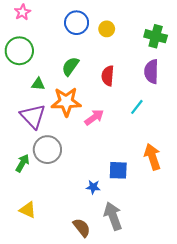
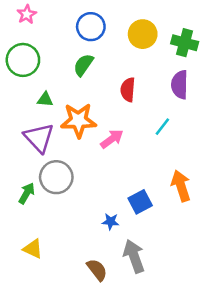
yellow circle: (107, 29) -> (143, 34), moved, size x1.5
green semicircle: (70, 66) -> (83, 65), moved
blue square: (118, 170) -> (140, 202), turned -30

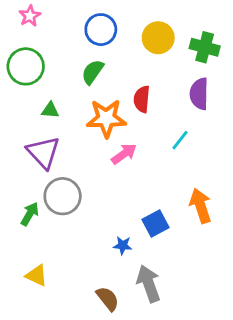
orange star: (78, 120) -> (106, 118), moved

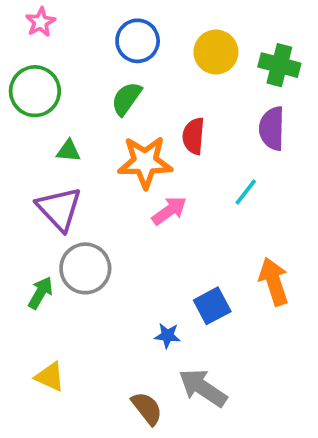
gray arrow: (149, 284) -> (203, 388), turned -36

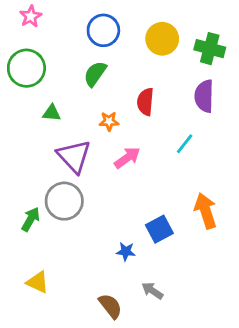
orange star: (145, 162) -> (109, 121), size x0.5
purple triangle: (59, 209) -> (74, 156), moved
gray arrow: (203, 388) -> (152, 291), size x0.6

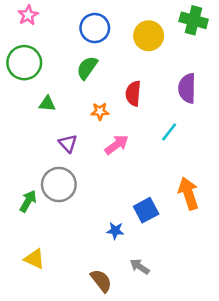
green cross: (210, 49) -> (194, 20), moved
purple triangle: (74, 156) -> (68, 143), size x0.6

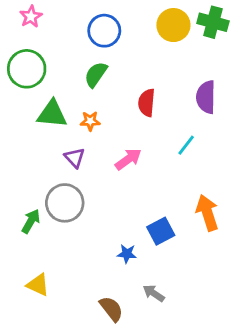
yellow circle: (149, 36) -> (173, 25), moved
green triangle: (47, 104) -> (52, 114), size x1.6
orange star: (100, 111) -> (90, 121), moved

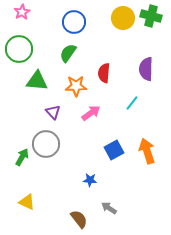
orange star: (90, 121) -> (76, 86), moved, size x1.5
blue square: (161, 231) -> (114, 150), moved

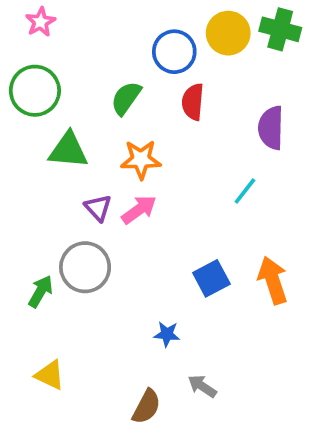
blue circle: (74, 22) -> (174, 52), moved
red semicircle: (104, 73) -> (193, 102), moved
pink arrow: (91, 113) -> (139, 210), moved
brown semicircle: (79, 219) -> (146, 407), turned 66

